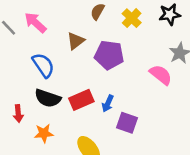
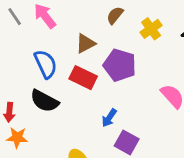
red rectangle: (81, 100) -> (83, 78), moved, turned 40
orange star: (44, 133) -> (17, 138), moved

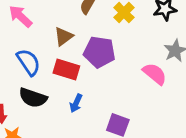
blue arrow: (109, 118) -> (76, 103), moved

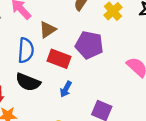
brown triangle: (64, 36) -> (48, 30), moved
blue semicircle: (28, 62) -> (26, 50), turned 35

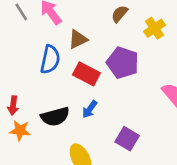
black semicircle: (28, 82) -> (55, 117), moved, turned -45

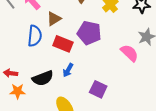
red arrow: (13, 106) -> (11, 73), turned 96

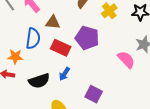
brown triangle: (54, 19) -> (53, 22), turned 35
orange star: (18, 91) -> (15, 57), moved

